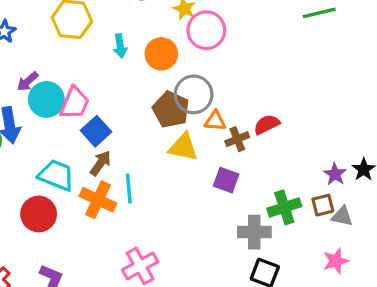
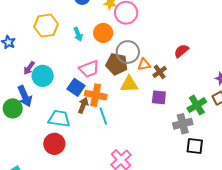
pink trapezoid: (75, 103) -> (89, 69), moved, turned 60
red semicircle: (267, 124) -> (181, 51), moved
orange cross: (98, 200) -> (96, 95), moved

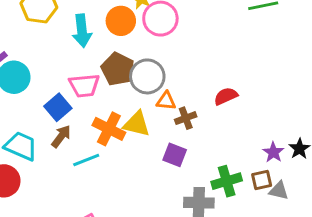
orange circle: (103, 33) -> (121, 21), moved
cyan arrow: (78, 34) -> (82, 31), size x1.5
brown pentagon: (117, 64) -> (118, 69), moved
orange cross: (96, 95) -> (109, 129), moved
cyan line: (103, 116) -> (86, 160), turned 72

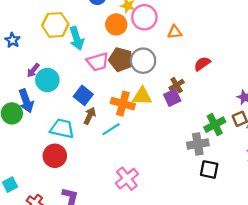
cyan arrow: (82, 31) -> (77, 38), moved
pink trapezoid: (84, 86) -> (98, 62), moved
orange triangle: (166, 101) -> (175, 32), moved
purple square: (175, 155) -> (172, 98), moved, turned -35

